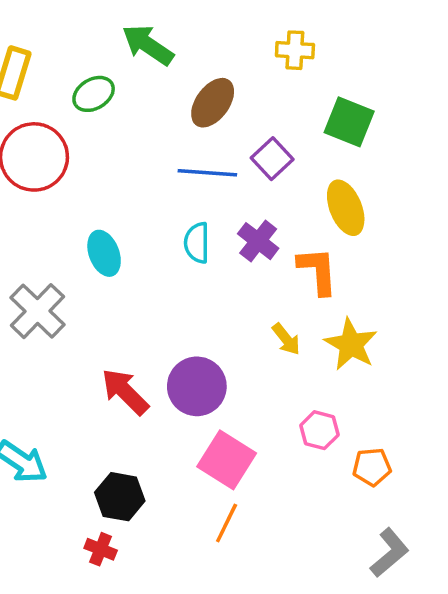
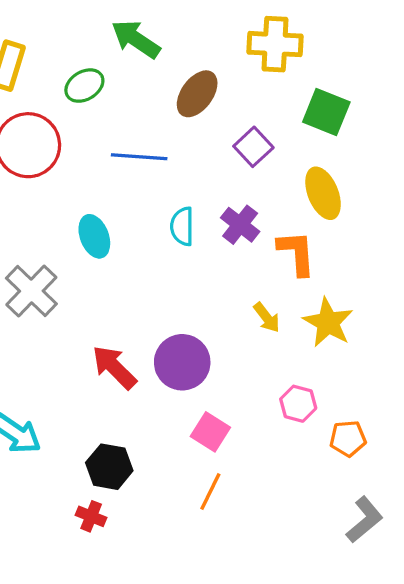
yellow cross: (295, 50) -> (275, 44), size x1.5
blue line: (207, 173) -> (139, 157), moved
pink square: (227, 460) -> (210, 432), size x0.7

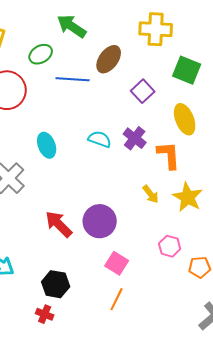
blue line: (139, 157) -> (73, 79), moved
cyan semicircle: (182, 226) -> (100, 139), turned 110

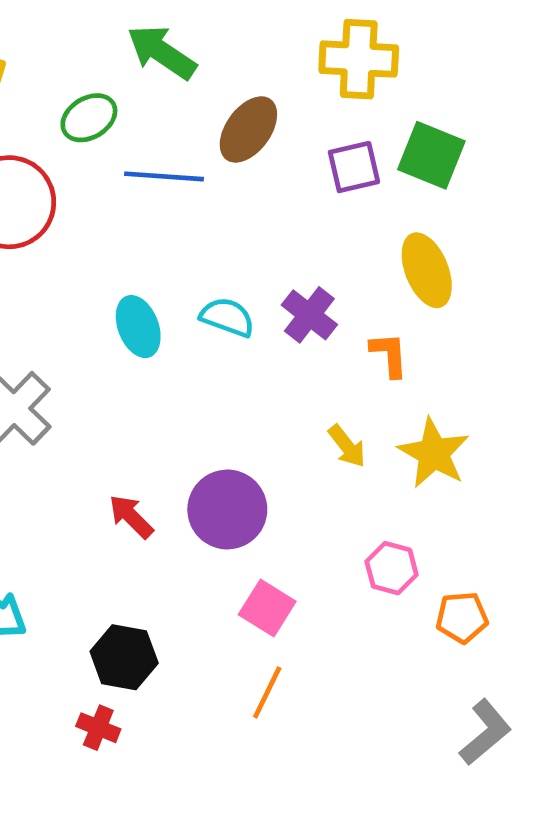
purple square: (143, 91) -> (354, 167), moved, turned 30
cyan ellipse: (47, 145) -> (138, 327), moved
orange L-shape: (169, 155) -> (389, 355), size x0.7
red arrow: (59, 224) -> (131, 517), size x0.7

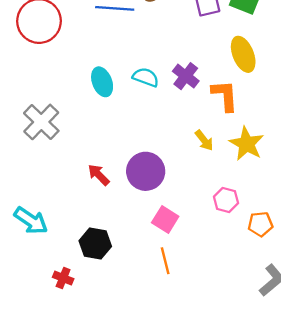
orange L-shape: (389, 355) -> (225, 96), size x1.4
orange line: (267, 692) -> (165, 261), turned -40
red cross: (98, 728) -> (63, 278), moved

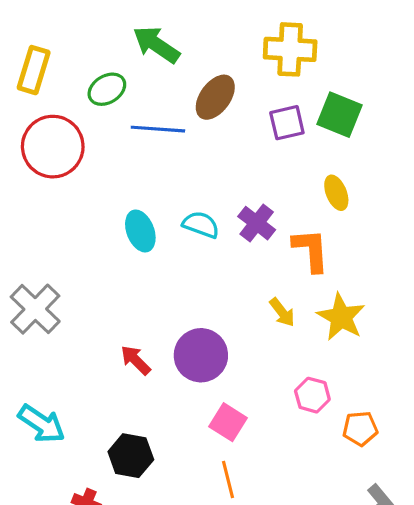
yellow ellipse: (243, 54) -> (336, 193), size x0.7
gray cross: (41, 122) -> (35, 309), moved

